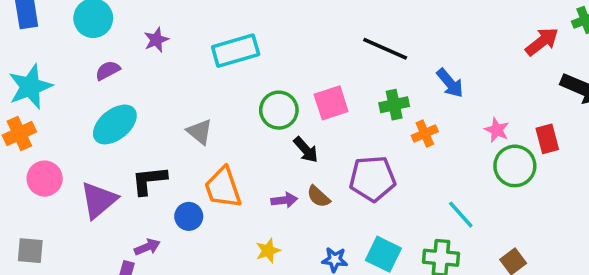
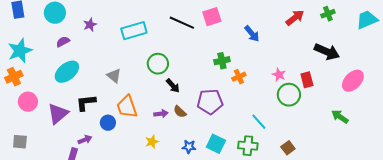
red arrow: (542, 42) -> (295, 18), moved
black line: (385, 49) -> (182, 23), moved
blue arrow: (450, 83) -> (252, 34), moved
pink square: (331, 103) -> (212, 17), moved

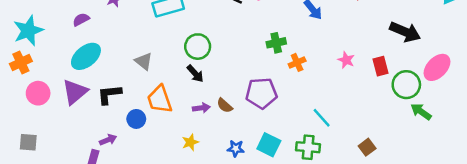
black arrow: (173, 86) -> (195, 74), moved
green circle: (289, 95) -> (406, 85), moved
purple triangle: (58, 114) -> (75, 92), moved
brown square: (288, 148) -> (367, 147), moved

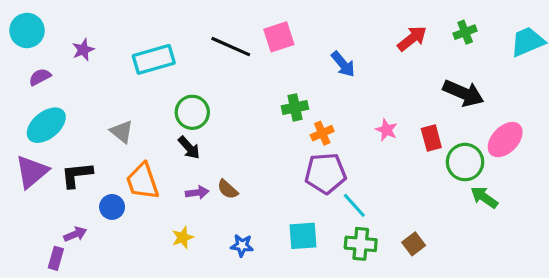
purple pentagon: (261, 93) -> (325, 173), moved
cyan square: (269, 145) -> (303, 236), moved, turned -30
green cross: (308, 147) -> (361, 244), moved

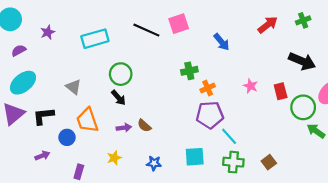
purple rectangle: (56, 258) -> (79, 172), moved

